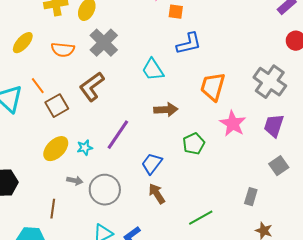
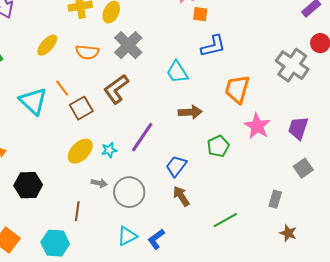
gray cross: (270, 82) -> (292, 65), moved

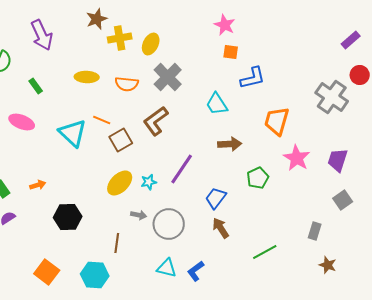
orange square: (200, 14) -> (231, 52), moved
yellow ellipse: (47, 45) -> (87, 77), turned 50
orange line: (62, 88) -> (102, 120), turned -30
cyan triangle: (127, 236) -> (167, 268), turned 40

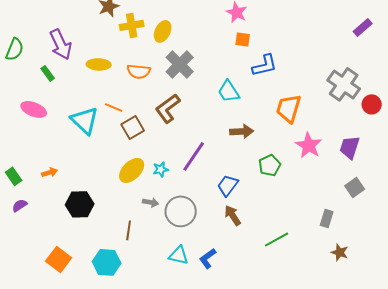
purple arrow: (42, 35) -> (61, 44), moved
red circle: (360, 75) -> (372, 104), moved

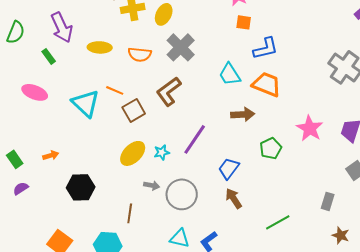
orange trapezoid: (289, 108) -> (267, 84), moved, turned 96

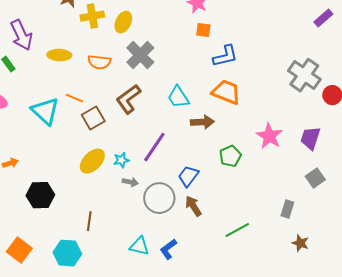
cyan trapezoid: (230, 74) -> (178, 97), moved
gray arrow: (152, 185) -> (130, 182), moved
gray circle: (182, 194) -> (159, 198), moved

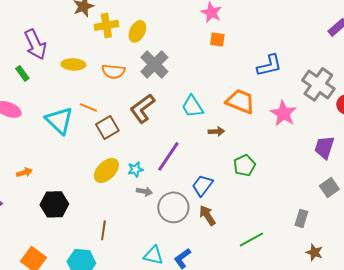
blue L-shape: (225, 56) -> (269, 65), moved
brown arrow: (202, 122) -> (216, 131), size x0.7
pink star: (269, 136) -> (283, 113), moved

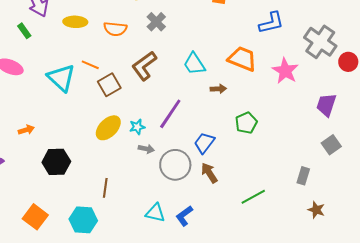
gray cross: (154, 64) -> (156, 22), size x0.7

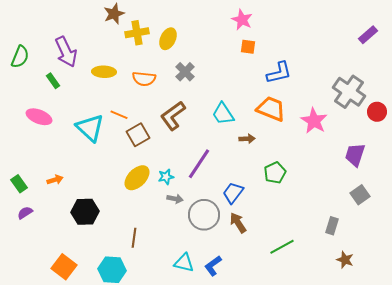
blue L-shape: (271, 23) -> (279, 73), moved

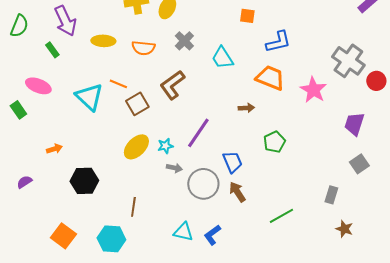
cyan trapezoid: (223, 114) -> (222, 58), moved
green rectangle: (19, 184) -> (18, 110), moved
blue trapezoid: (233, 193) -> (232, 162), turned 120

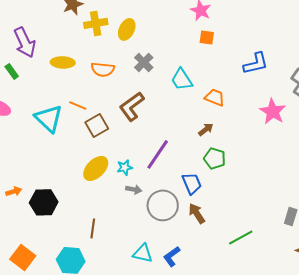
blue L-shape: (278, 42) -> (256, 63), moved
orange trapezoid: (270, 78) -> (215, 97), moved, size x0.7
brown arrow: (246, 108) -> (206, 129), turned -35
green pentagon: (274, 142) -> (215, 158), moved, turned -30
orange arrow: (54, 149) -> (14, 191), moved

